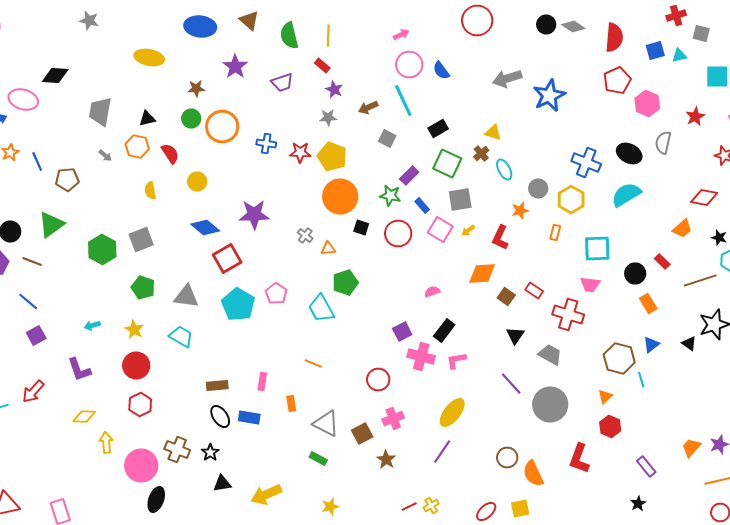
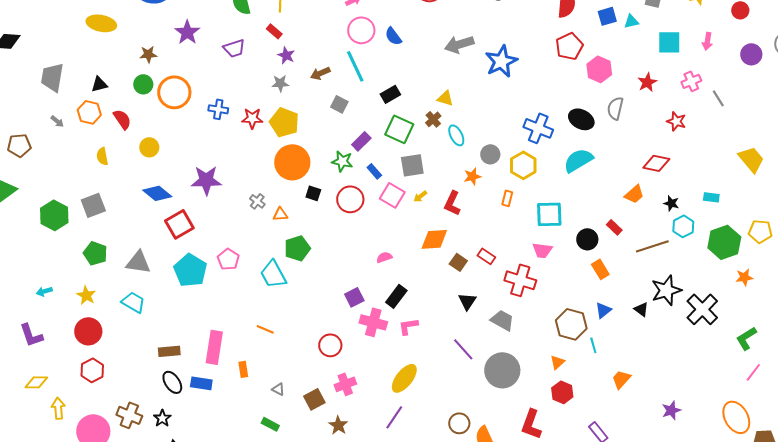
pink rectangle: (262, 382) -> (214, 347), size x1.8
gray triangle: (326, 424) -> (278, 389), size x0.5
orange trapezoid: (691, 448) -> (621, 379), moved

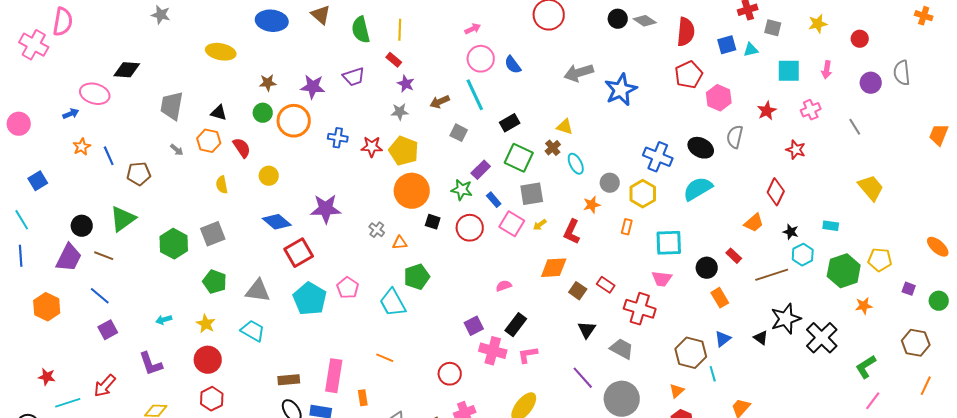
purple star: (187, 32) -> (313, 87), moved, turned -30
black triangle: (99, 84) -> (219, 113), turned 30
gray line: (718, 98) -> (855, 127), moved
red diamond: (656, 163) -> (776, 192), turned -76

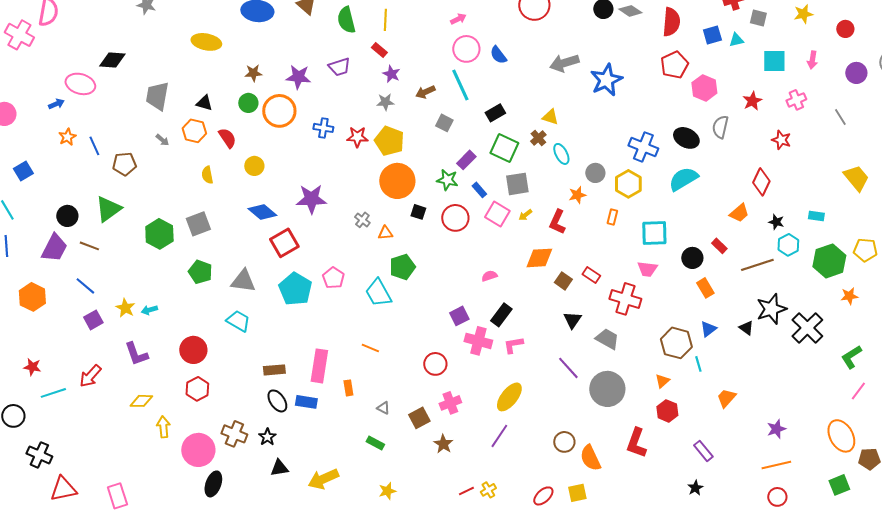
yellow star: (206, 324) -> (125, 308), moved

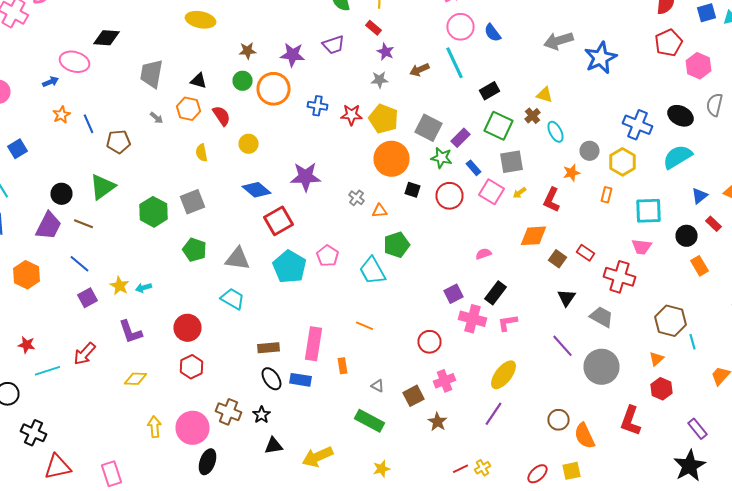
gray square: (444, 123) -> (428, 128), moved, size x1.5
blue triangle: (708, 329) -> (700, 196), moved
yellow arrow: (163, 427) -> (154, 427), moved
green rectangle: (375, 443) -> (370, 421), size x1.6
black star: (695, 488) -> (690, 466), size x2.0

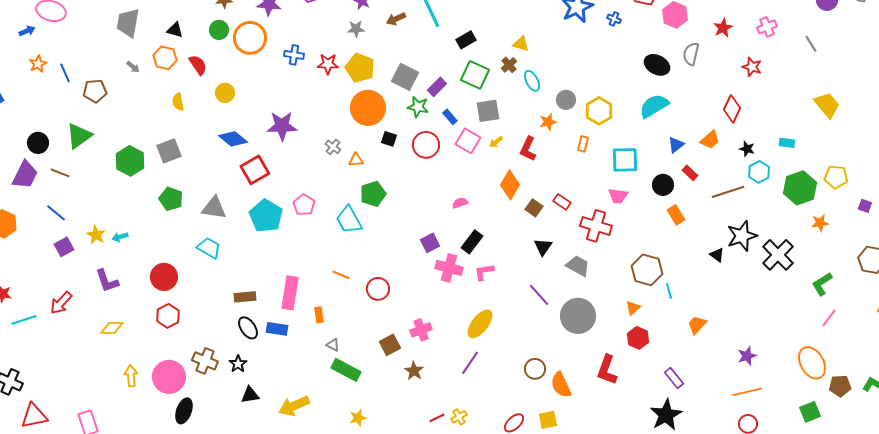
blue cross: (638, 125) -> (614, 19), moved, size x0.5
orange diamond: (534, 236) -> (510, 185), turned -56
red circle: (430, 342) -> (378, 289), moved
gray triangle: (378, 386) -> (333, 345), moved

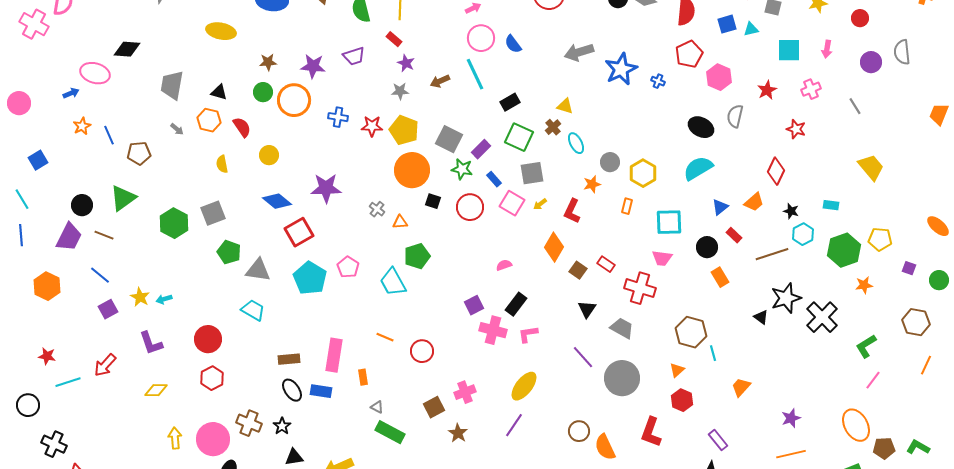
green pentagon: (171, 199) -> (229, 252), moved

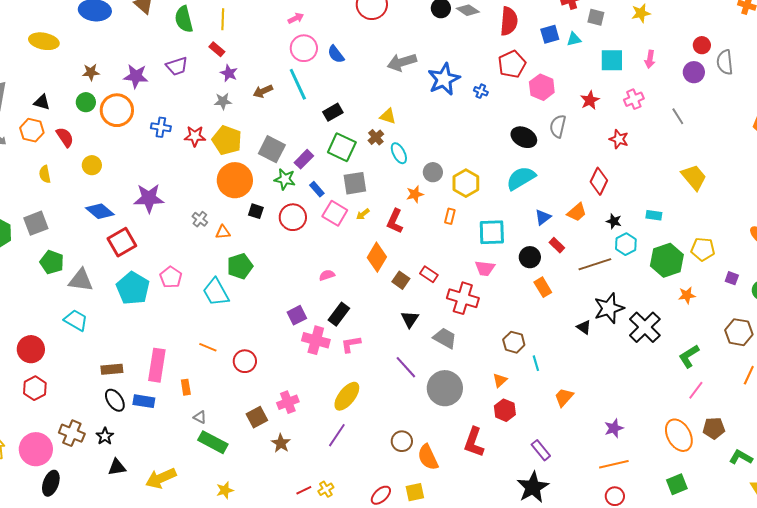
red circle: (860, 18) -> (702, 45), moved
brown hexagon: (691, 332) -> (514, 342), size x0.7
brown pentagon: (884, 448) -> (714, 428), moved

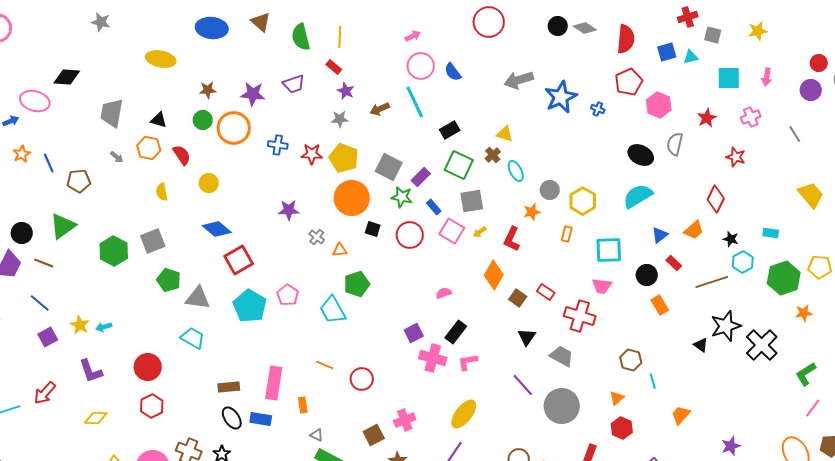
purple star: (149, 198) -> (289, 210), moved, size x0.7

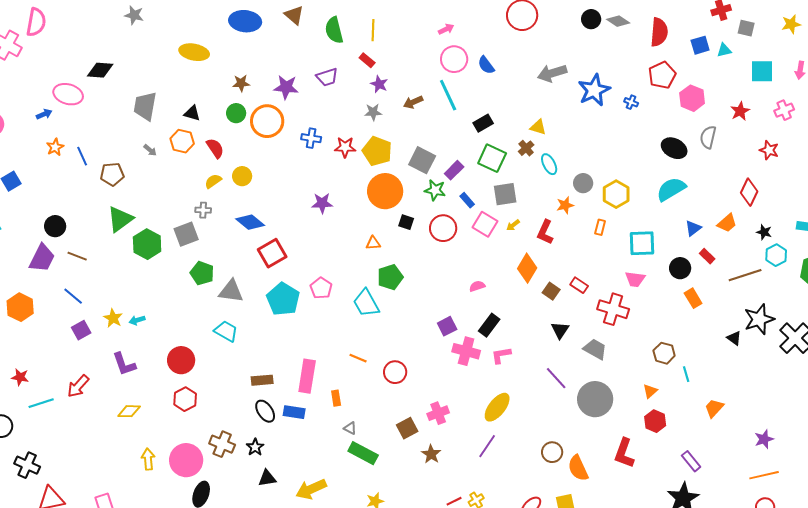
yellow semicircle: (162, 192) -> (213, 181), moved, turned 66
green triangle: (63, 226) -> (120, 219), moved
gray cross: (317, 237) -> (203, 210), moved, turned -35

